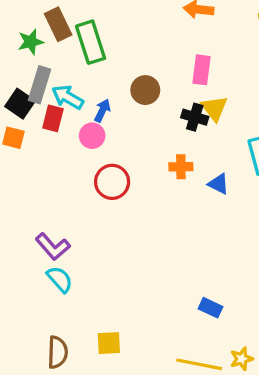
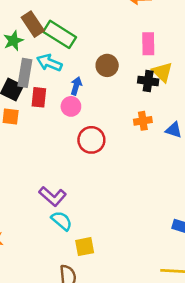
green rectangle: (91, 42) -> (60, 34), turned -32
cyan arrow: (68, 97) -> (49, 63), moved
yellow square: (109, 343) -> (85, 247), moved

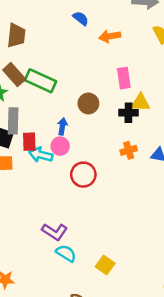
cyan arrow: (49, 63) -> (41, 155), moved
yellow triangle: (162, 72) -> (140, 103), turned -35
yellow square: (85, 247) -> (105, 265), moved, turned -36

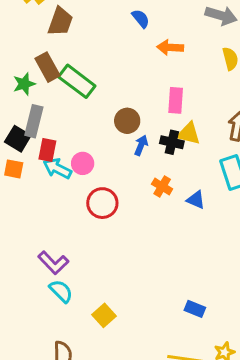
blue arrow: (62, 126) -> (141, 145), moved
orange cross: (129, 150) -> (162, 187), turned 35

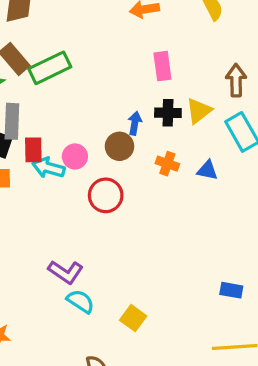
green rectangle: (77, 81) -> (50, 68), turned -51
brown circle: (127, 121) -> (120, 146), moved
yellow triangle: (189, 134) -> (199, 111), moved, turned -40

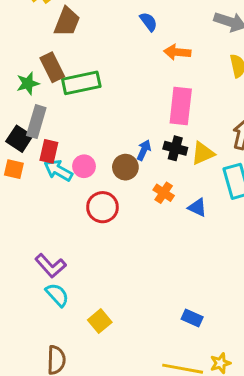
pink rectangle: (162, 66) -> (181, 106), size x1.4

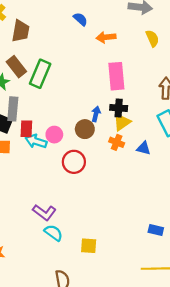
green rectangle: (81, 83) -> (40, 74), turned -44
yellow triangle: (203, 153) -> (122, 122), moved
yellow square: (100, 321) -> (89, 246), turned -35

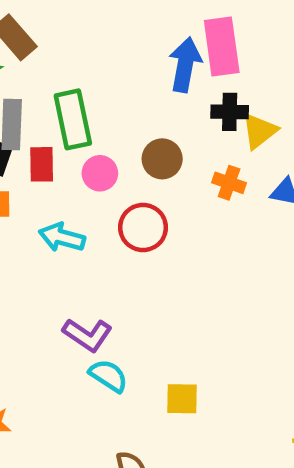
green rectangle: (40, 74) -> (73, 119), moved, turned -32
blue arrow: (96, 114) -> (185, 65), moved, size x1.6
yellow triangle: (122, 122) -> (259, 131), moved
cyan arrow: (36, 141) -> (62, 237), moved

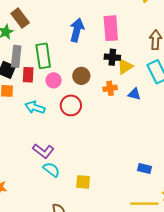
blue arrow: (185, 65) -> (77, 30), moved
orange cross: (229, 183) -> (110, 88), turned -32

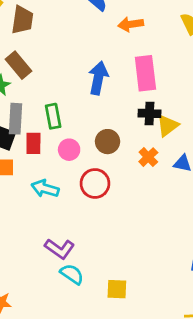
green rectangle: (43, 56) -> (53, 116), size x0.7
orange cross: (110, 88) -> (148, 157), turned -32

